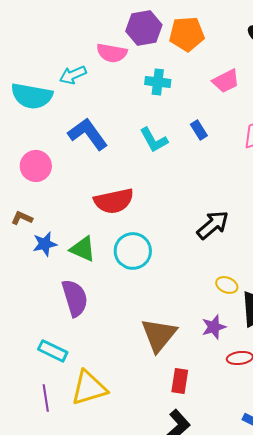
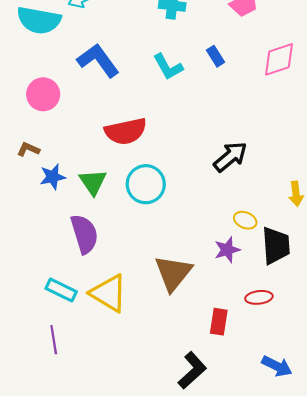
green triangle: (83, 249) -> (93, 182), turned 32
purple star: (214, 327) -> (227, 250), moved
red rectangle: (180, 381) -> (219, 322), moved
yellow triangle: (89, 388) -> (109, 293), moved, turned 48

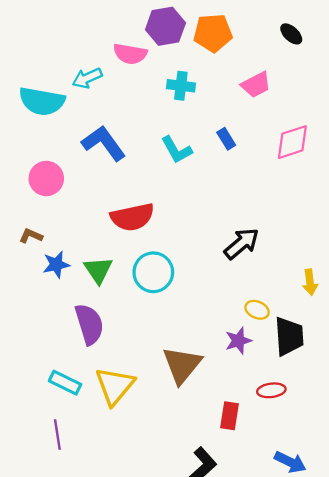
yellow triangle: (109, 293) -> (115, 386), turned 39

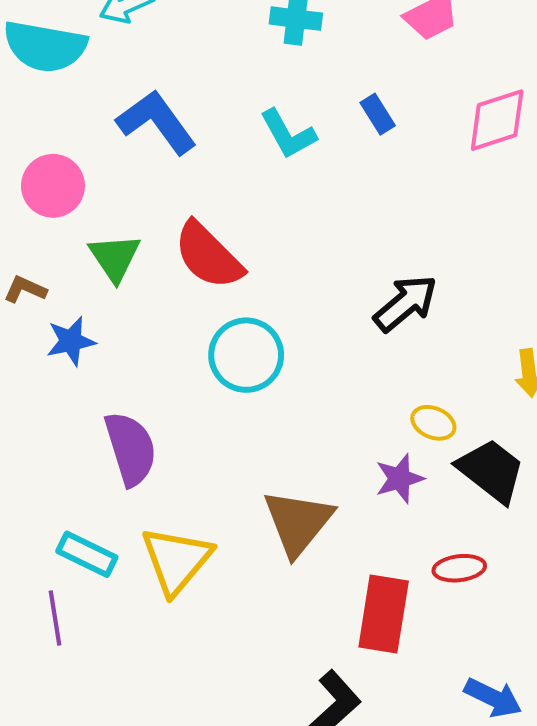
red semicircle: (132, 217) -> (208, 256), turned 57
green triangle: (98, 270) -> (115, 258), moved
black trapezoid: (289, 336) -> (491, 471), turned -48
red rectangle: (229, 416) -> (384, 614), size x1.5
purple line: (57, 434) -> (55, 618), moved

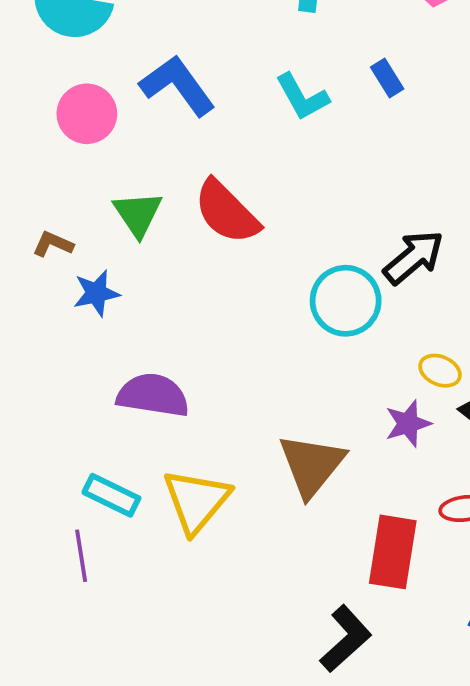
pink circle: (53, 186) -> (87, 114), moved
cyan circle: (246, 355) -> (346, 301), moved
purple semicircle: (131, 449) -> (153, 395), turned -64

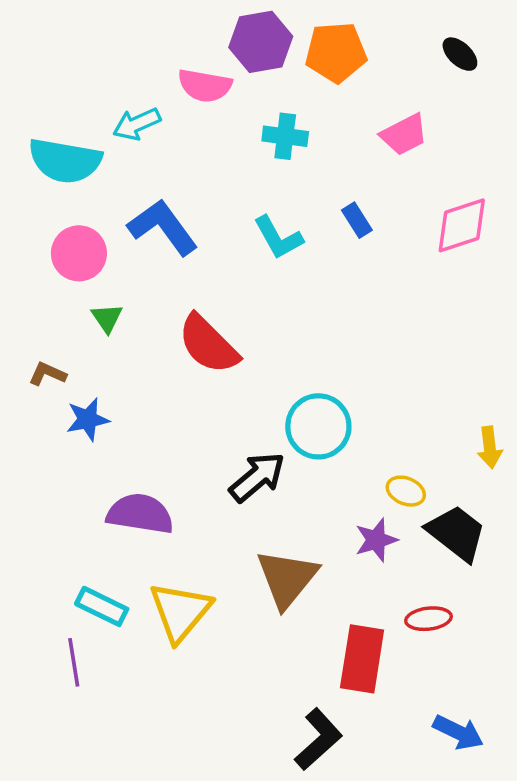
green triangle: (138, 214) -> (107, 318), moved, size x0.7
black arrow: (414, 257) -> (257, 477), moved

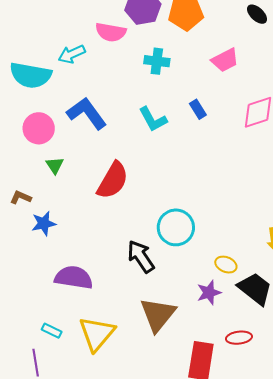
red semicircle: (208, 344) -> (113, 180), turned -105
black arrow: (257, 477) -> (141, 257), turned -84
cyan rectangle: (102, 606) -> (52, 331), size x0.7

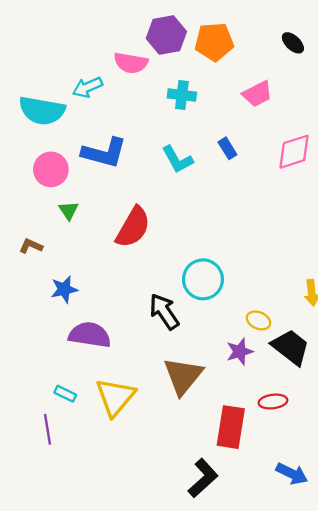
blue L-shape: (87, 113) -> (104, 153), turned 141
blue star: (44, 223) -> (64, 289), moved

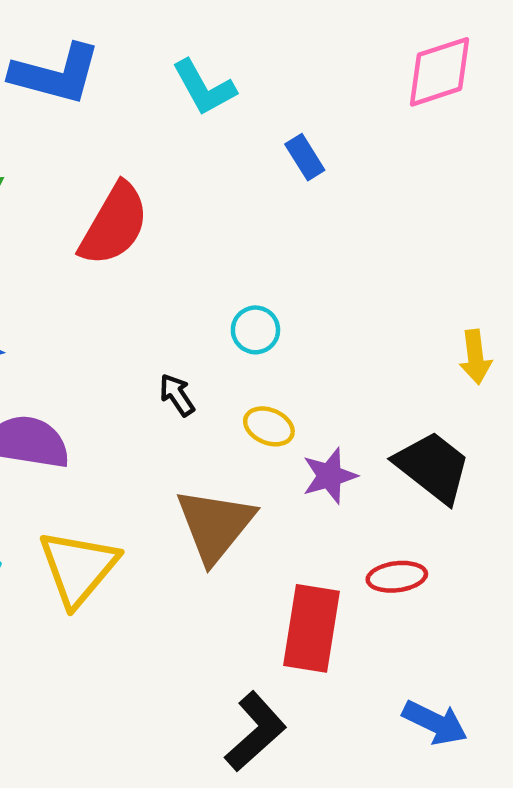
blue rectangle: (227, 148) -> (305, 157), moved
cyan circle: (203, 279) -> (255, 330), size x0.6
black arrow: (164, 312) -> (177, 395), size x0.6
yellow ellipse: (259, 320) -> (269, 426), moved

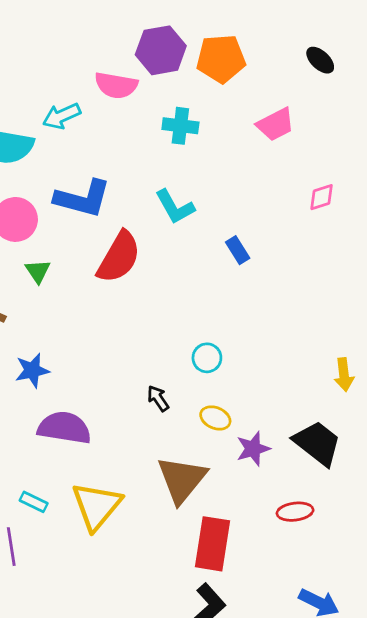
pink diamond: (439, 72) -> (322, 197), size x0.6
red semicircle: (114, 224) -> (119, 257), moved
red rectangle: (312, 628) -> (213, 544), moved

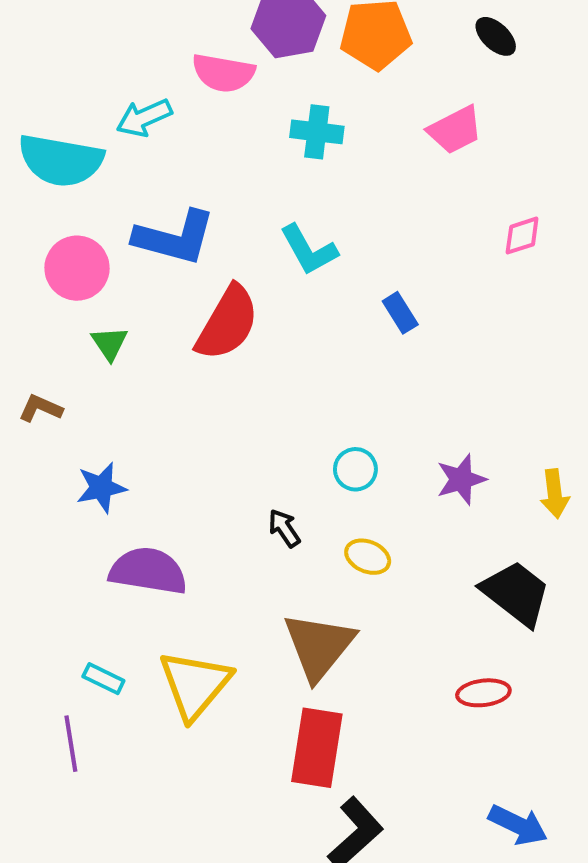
black ellipse: (320, 60) -> (496, 36), moved
purple star: (253, 449) -> (461, 479), moved
red rectangle: (213, 544) -> (317, 748), moved

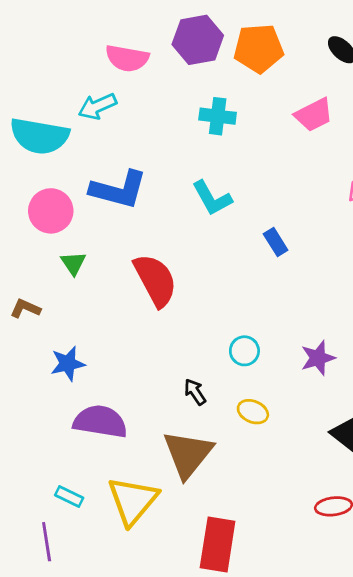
pink semicircle: (223, 73) -> (127, 58), moved
red semicircle: (227, 323) -> (155, 280), moved, turned -58
brown triangle: (319, 646) -> (188, 454), moved

